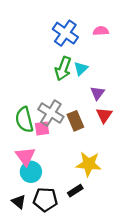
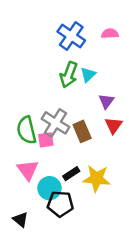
cyan circle: (31, 172) -> (49, 188), moved
black rectangle: (75, 191) -> (71, 174), moved
black pentagon: (45, 200) -> (60, 204), moved

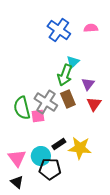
green arrow: (69, 75) -> (65, 75), moved
brown rectangle: (82, 131) -> (68, 99), moved
pink triangle: (28, 170) -> (17, 158), moved

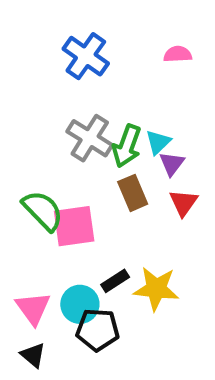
blue cross: (59, 30) -> (86, 56), moved
cyan triangle: (73, 62) -> (158, 142), moved
gray cross: (46, 102) -> (90, 138), moved
green semicircle: (22, 108) -> (43, 211), turned 150
pink square: (38, 116) -> (74, 226), size x1.6

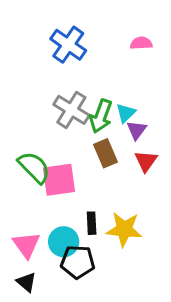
black rectangle: (115, 281) -> (92, 223), turned -60

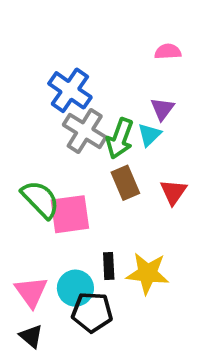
blue cross: (68, 45) -> (70, 90), moved
purple triangle: (137, 130) -> (162, 109), moved

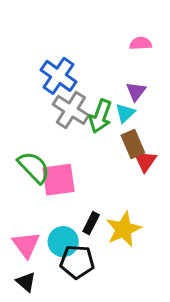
brown rectangle: (125, 183) -> (133, 144), moved
black rectangle: (109, 266) -> (91, 223), turned 30
yellow star: (148, 273) -> (124, 229), turned -30

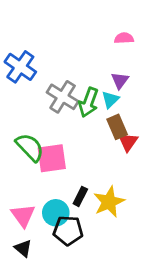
blue cross: (59, 76) -> (20, 67), moved

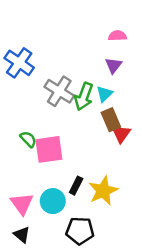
purple triangle: (120, 80) -> (114, 65), moved
green semicircle: (30, 147) -> (28, 139), size x0.6
black pentagon: (68, 231) -> (80, 231), moved

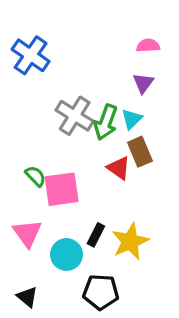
blue cross: (19, 63) -> (31, 55), moved
red triangle: (121, 134) -> (119, 168), moved, turned -30
pink triangle: (22, 204) -> (27, 233), moved

